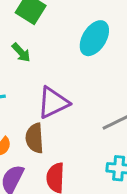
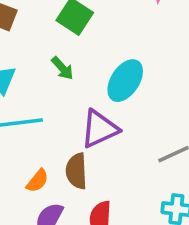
cyan ellipse: (94, 38) -> (125, 81), moved

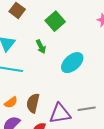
purple triangle: (99, 129) -> (60, 113), moved

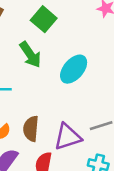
green arrow: (41, 47) -> (30, 55), size x1.5

